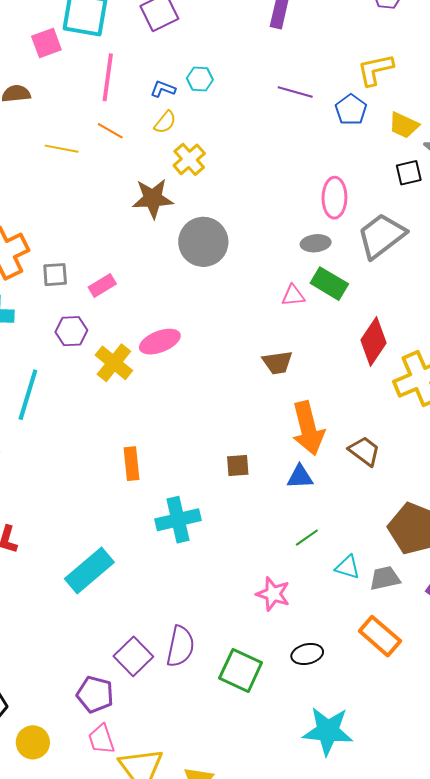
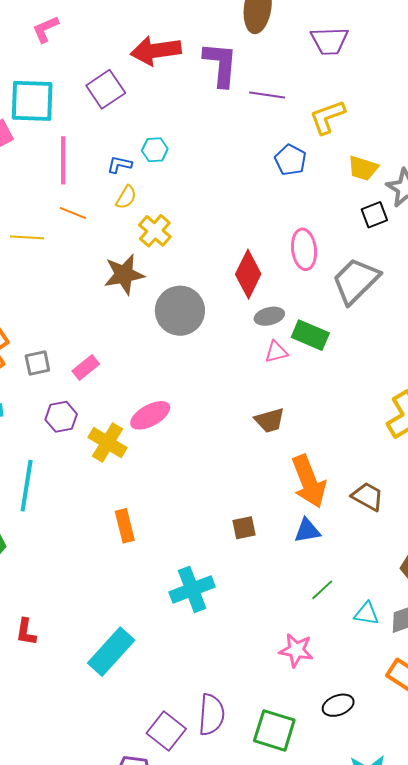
purple line: (295, 92) -> (267, 95), moved
blue pentagon: (351, 110) -> (290, 160), moved
gray ellipse: (316, 243) -> (269, 316), moved
red diamond: (374, 341) -> (248, 274), moved
orange rectangle: (132, 464) -> (125, 526), moved

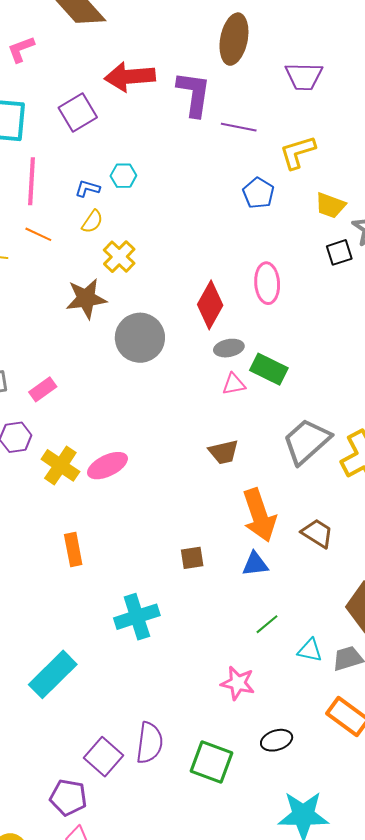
gray trapezoid: (356, 281) -> (307, 441), moved
pink ellipse: (150, 415) -> (107, 466), moved

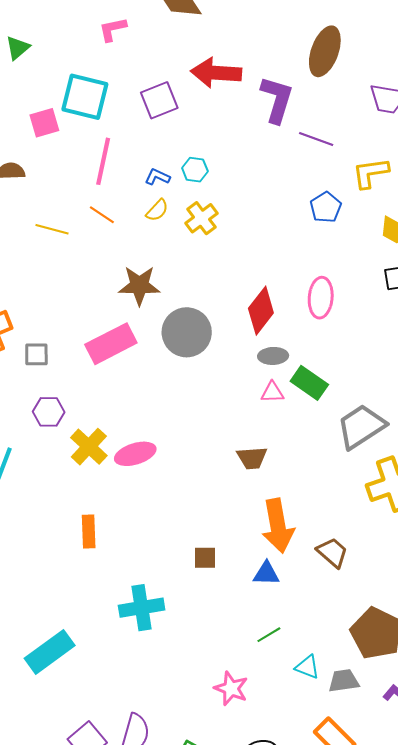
yellow cross: (119, 257) -> (201, 218), moved
pink rectangle: (43, 389) -> (111, 344), moved, size x1.8
gray trapezoid: (307, 441) -> (361, 426), moved

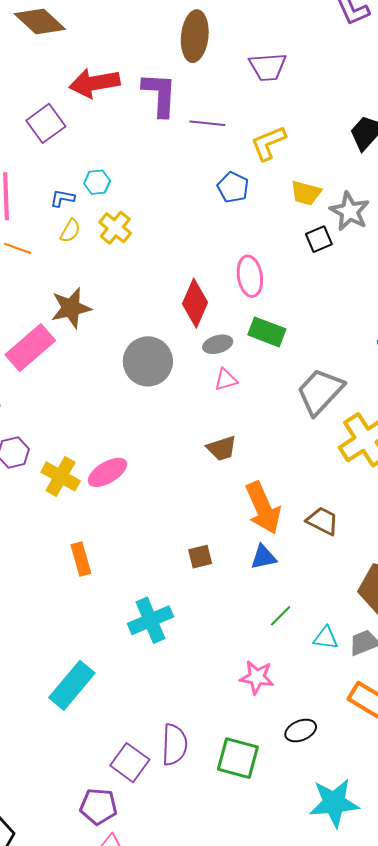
gray circle: (187, 332) -> (148, 361), moved
pink rectangle: (111, 344) -> (30, 348), moved
green rectangle: (309, 383) -> (267, 332), moved

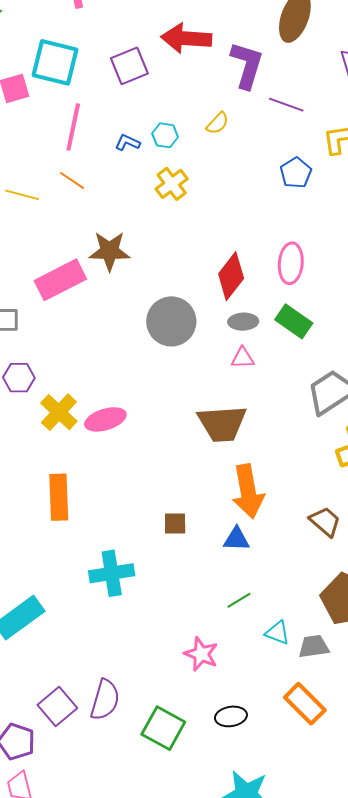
yellow semicircle: (70, 231) -> (218, 123), moved
brown trapezoid: (222, 448) -> (222, 424), size x1.6
brown trapezoid: (322, 521) -> (325, 522), moved
orange rectangle: (81, 559) -> (59, 497), size x1.4

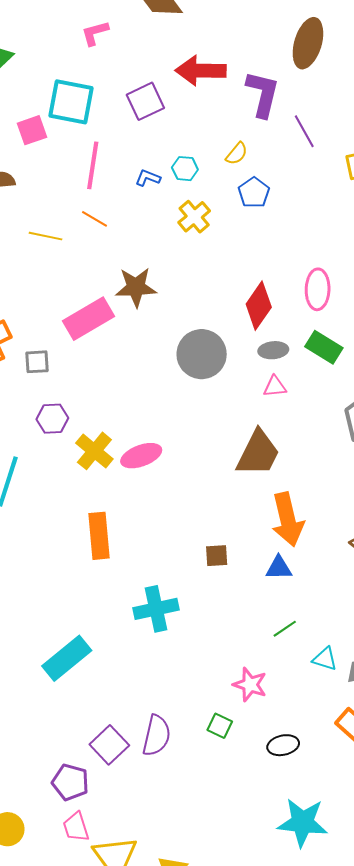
purple line: (286, 105) -> (304, 131), turned 44
blue pentagon: (296, 173) -> (254, 193), moved
brown trapezoid: (222, 424) -> (258, 453), turned -56
green square: (163, 728) -> (220, 726), moved, size x0.6

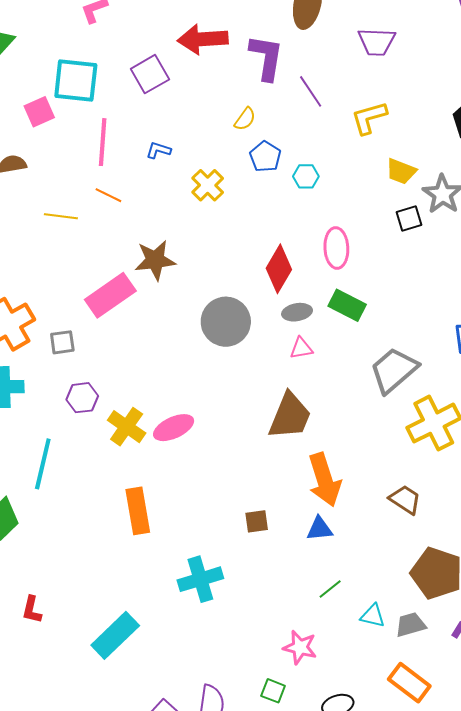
cyan hexagon: (185, 169) -> (306, 176), moved

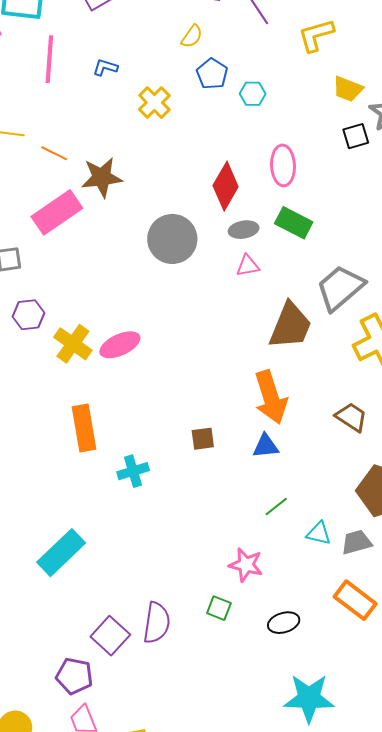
orange line: (108, 195) -> (54, 153), moved
brown trapezoid: (290, 416) -> (290, 326), moved
cyan cross: (200, 579) -> (133, 471), moved, size x0.7

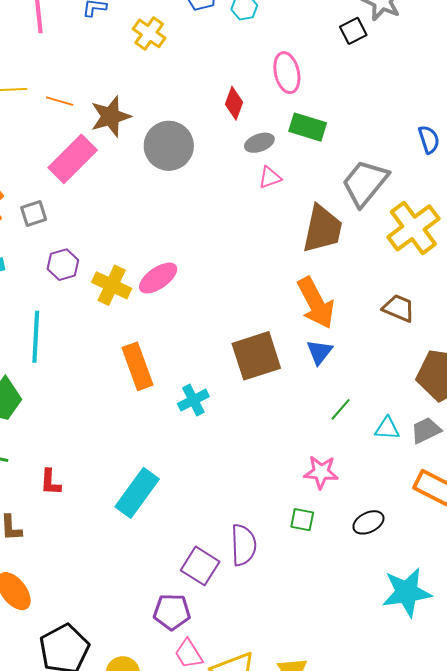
red diamond: (226, 186) -> (234, 103), size x0.7
gray circle: (172, 239) -> (169, 146), moved
brown square: (203, 439) -> (256, 356), size x2.0
blue triangle: (266, 446) -> (319, 352), turned -36

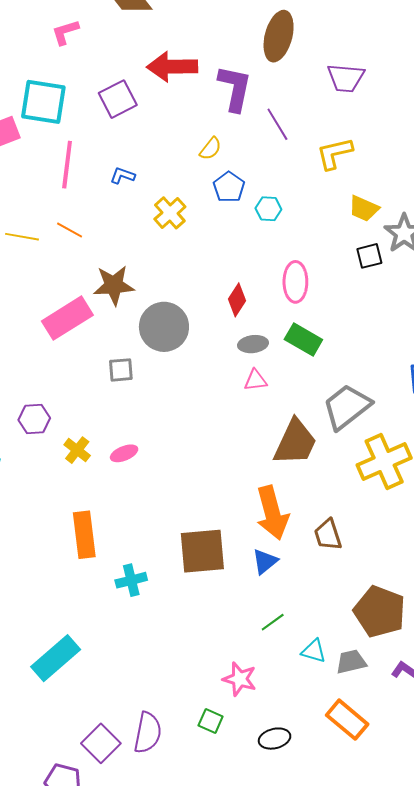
orange line: (60, 101) -> (70, 230), moved
gray square: (34, 213) -> (121, 370), moved
pink ellipse: (158, 278) -> (124, 453), size x0.7
yellow cross: (112, 285) -> (77, 450), size x0.7
brown trapezoid: (399, 308) -> (328, 535), moved, turned -144

